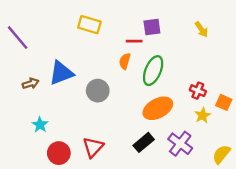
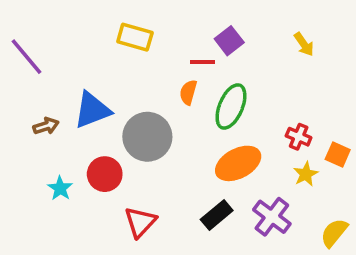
purple square: (152, 27) -> (229, 41), turned -30
gray circle: (98, 91) -> (147, 137), size x1.4
red circle: (59, 153) -> (105, 174), moved

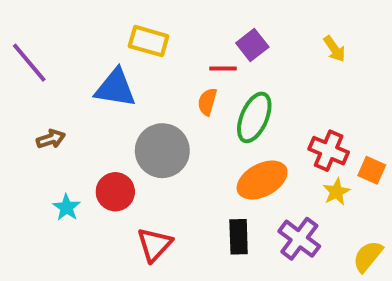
blue triangle: (92, 110) -> (115, 88), moved, turned 30
red cross: (299, 137) -> (329, 151), size x1.4
black rectangle: (217, 215) -> (239, 237), turned -52

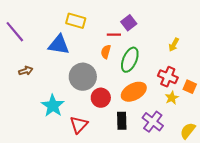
yellow arrow: (334, 49) -> (174, 45), moved, turned 64
red circle: (115, 192) -> (101, 98), moved
cyan star: (66, 207) -> (53, 106), moved, size x1.6

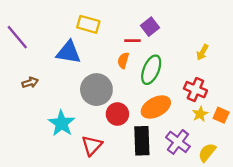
orange square: (190, 87) -> (221, 115), moved
black rectangle: (122, 121) -> (142, 141), size x1.4
yellow semicircle: (188, 131) -> (207, 152), moved

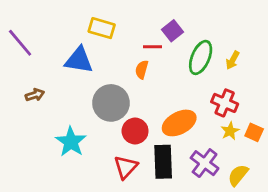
green ellipse: (151, 70) -> (201, 57), moved
red triangle: (92, 145) -> (126, 167), moved

